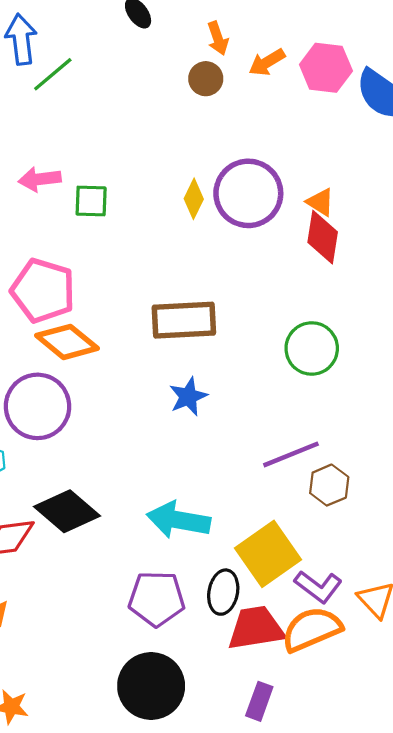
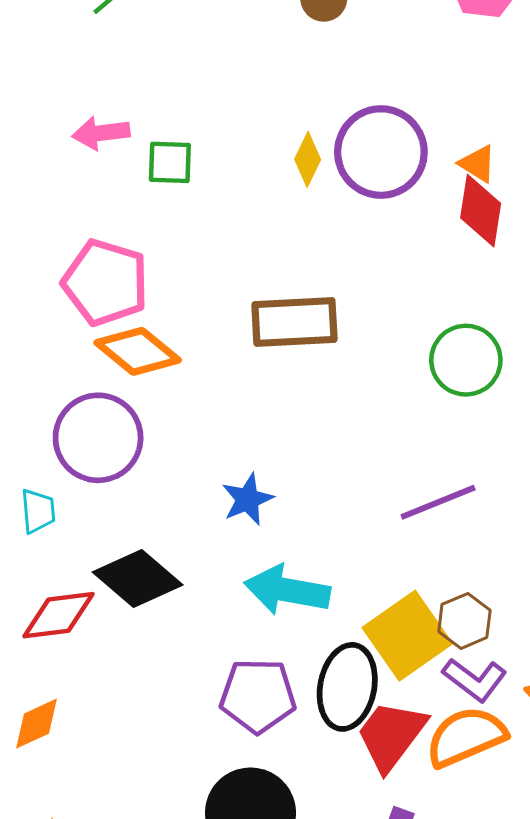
blue star: (188, 397) -> (248, 499), moved
brown hexagon: (329, 485) -> (464, 621), moved
black ellipse: (223, 592) -> (347, 687), size x1.4
red trapezoid: (256, 628) -> (391, 735), turned -44

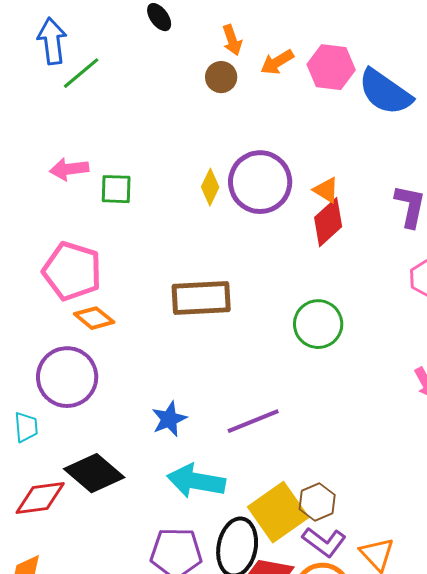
red diamond: (481, 211) -> (328, 222), turned 39
orange diamond: (138, 351) -> (94, 318), size x0.7
purple line: (438, 502) -> (253, 421), moved

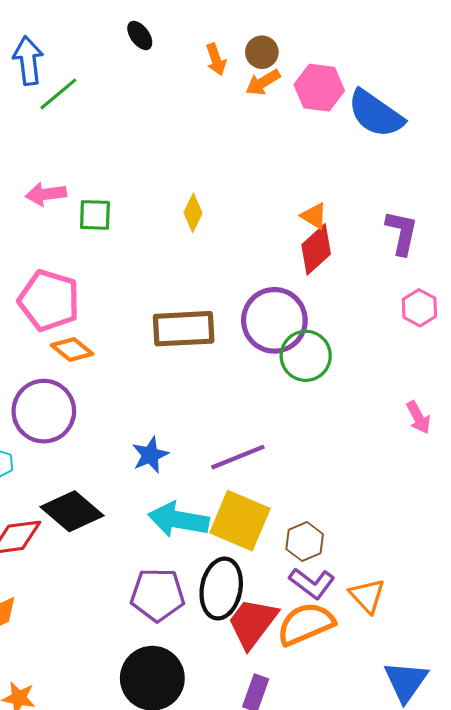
brown circle: (221, 77) -> (262, 52), moved
purple circle: (260, 182) -> (274, 320), moved
yellow square: (278, 512) -> (240, 521), moved, turned -32

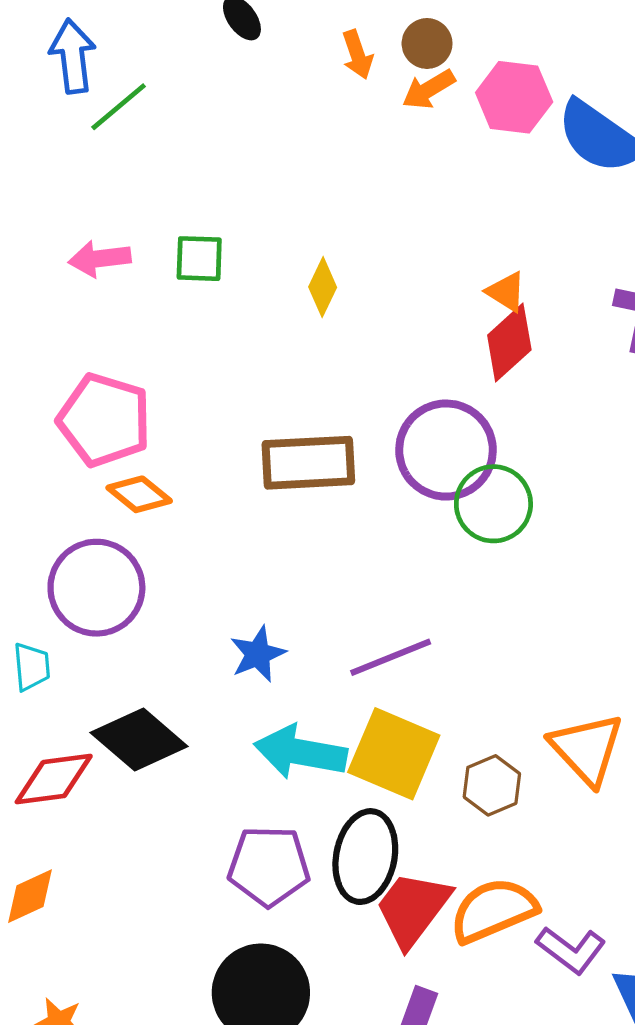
green square: (95, 215) -> (199, 259), moved
purple L-shape: (312, 583) -> (571, 950), moved
orange triangle: (367, 596) -> (587, 749), moved, size x1.4

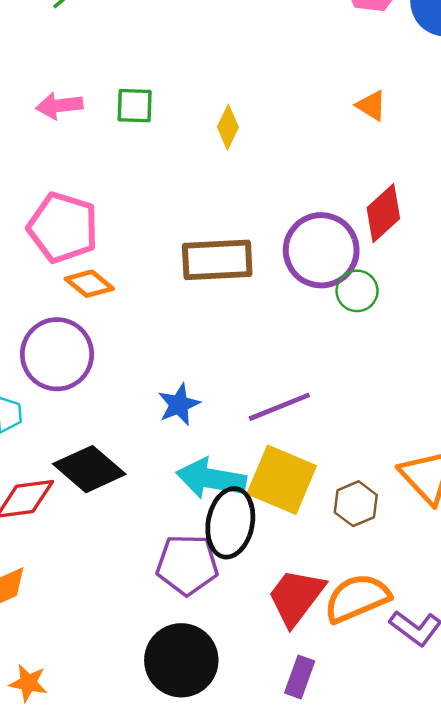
orange triangle: (506, 292) -> (371, 106), moved
red diamond: (509, 342) -> (383, 213), moved
green circle: (493, 504) -> (357, 291), size x0.7
black ellipse: (365, 857) -> (230, 523), moved

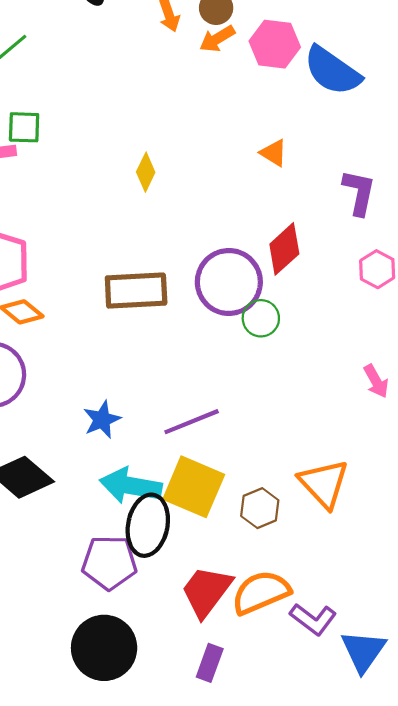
green square: (135, 106) -> (24, 127), moved

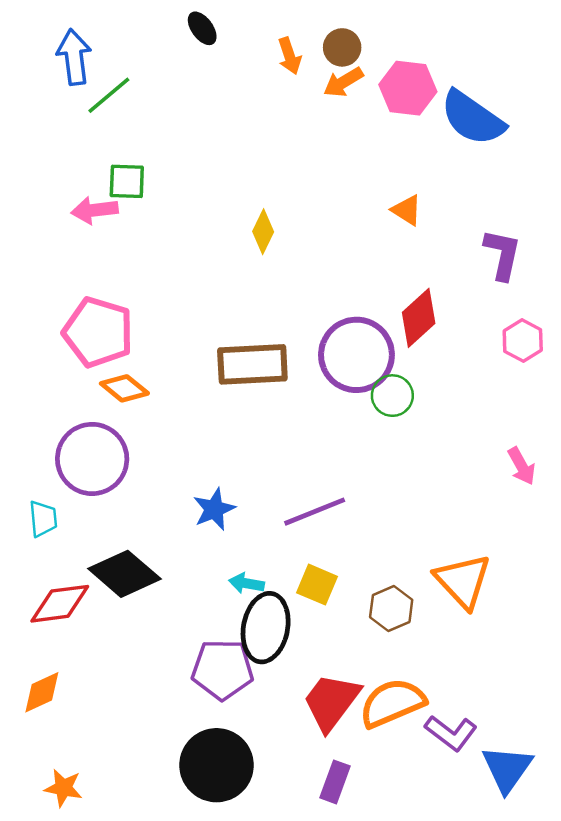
cyan arrow: (131, 486) -> (246, 583), size x0.5
yellow square: (194, 487) -> (317, 585), size x0.6

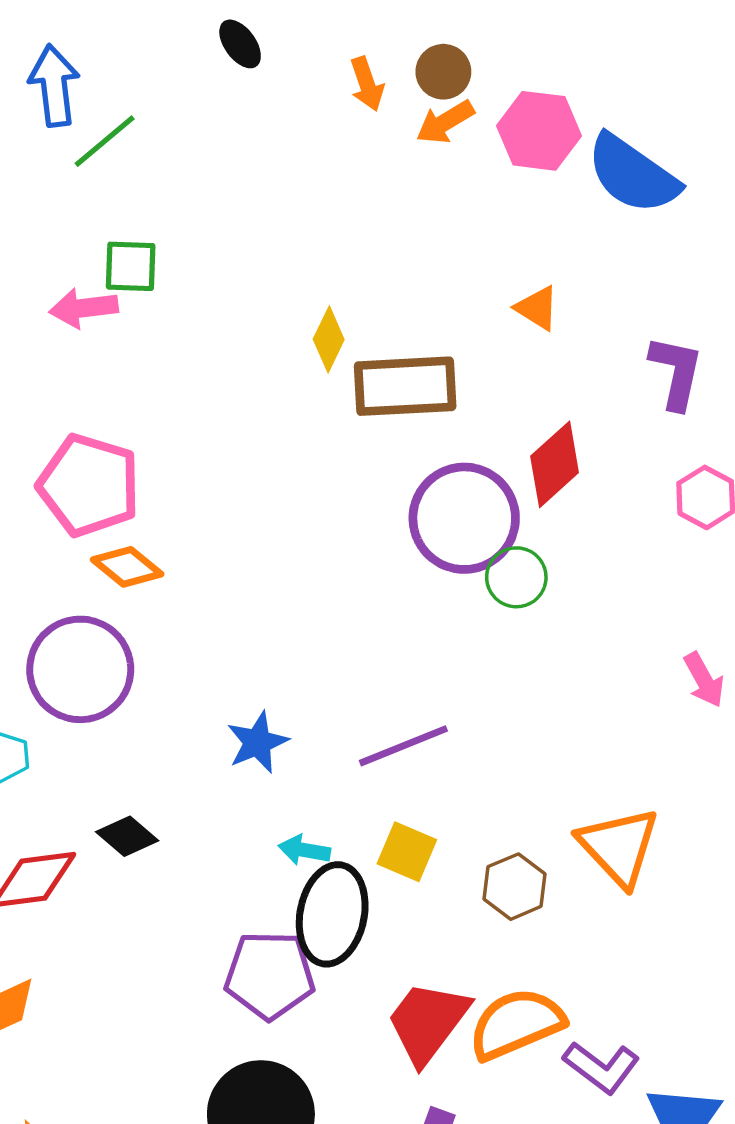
brown rectangle: (252, 364) -> (405, 386), moved
black diamond: (124, 574) -> (127, 836), size x0.6

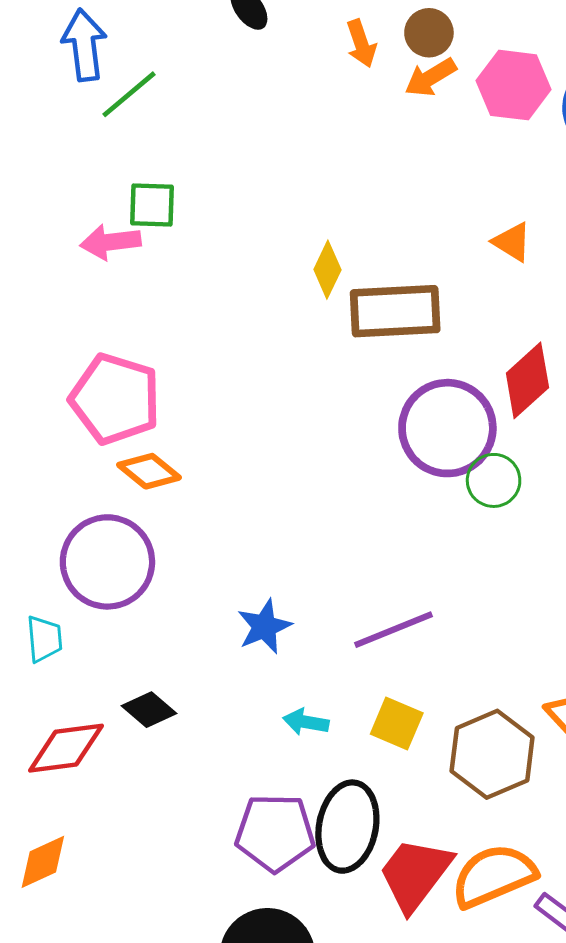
brown hexagon: (515, 887) -> (492, 754), size x1.5
black ellipse: (332, 914) -> (347, 827), moved

